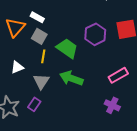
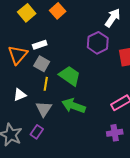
white rectangle: (37, 17) -> (40, 45), turned -48
purple hexagon: (95, 34) -> (98, 43), moved
purple cross: (112, 105) -> (115, 133), turned -35

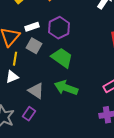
purple hexagon: (98, 43) -> (59, 28), moved
yellow line: (46, 84) -> (15, 59), moved
gray triangle: (44, 109) -> (36, 91), turned -30

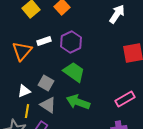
gray square: (34, 46) -> (46, 83), moved
yellow line: (15, 59) -> (27, 111), moved

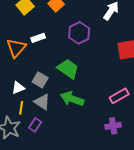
purple hexagon: (71, 42) -> (79, 33), moved

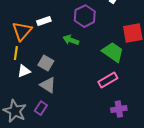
green trapezoid: (68, 69) -> (113, 52), moved
pink rectangle: (119, 96) -> (108, 80), moved
green arrow: (72, 99) -> (71, 40), moved, size x0.7
yellow line: (21, 108) -> (16, 53), moved

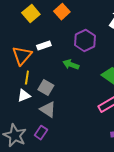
yellow line: (16, 53) -> (27, 78), moved

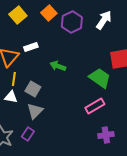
purple hexagon: (85, 41) -> (72, 22), moved
white triangle: (24, 96) -> (11, 97), turned 32
gray triangle: (48, 110) -> (35, 111), turned 42

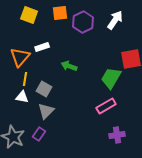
orange square: (49, 13) -> (60, 13), turned 35
yellow square: (18, 15) -> (29, 15), turned -30
green trapezoid: (100, 78) -> (111, 78), turned -95

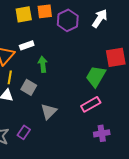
yellow square: (29, 15) -> (24, 14), moved, turned -30
green arrow: (69, 66) -> (43, 64), moved, turned 63
gray triangle: (46, 111) -> (49, 111), moved

